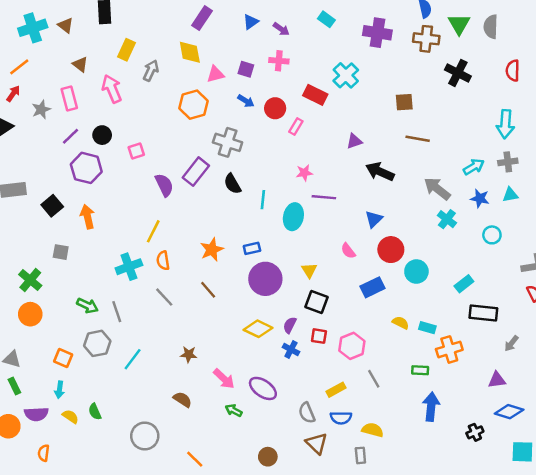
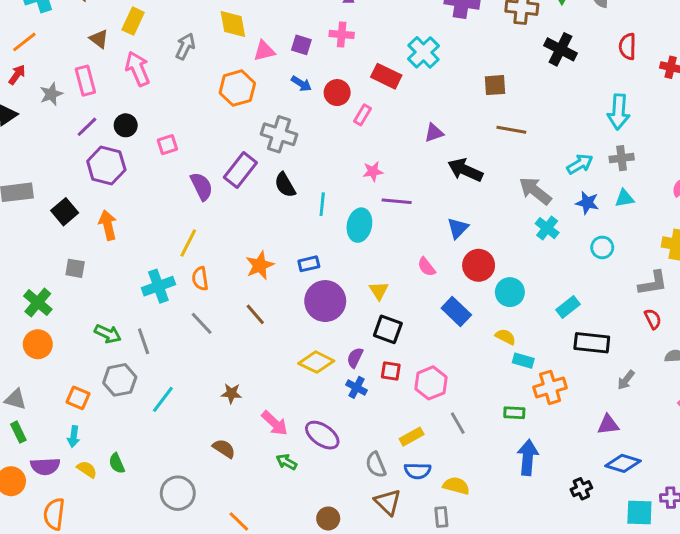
yellow rectangle: (126, 50) -> (133, 21), moved
blue rectangle: (373, 287) -> (456, 311), turned 70
yellow semicircle: (401, 323) -> (505, 337), moved
orange semicircle: (44, 453) -> (54, 514), size x1.5

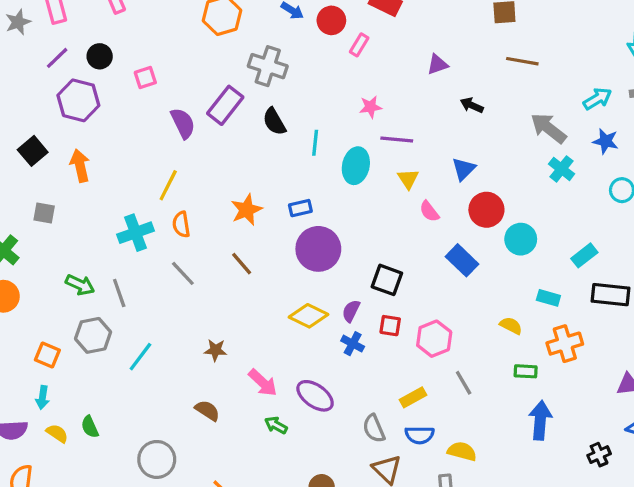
black arrow: (465, 170) -> (472, 105), size x0.6
yellow triangle: (379, 291) -> (408, 179), moved
yellow semicircle: (505, 337) -> (511, 326), moved
cyan rectangle: (523, 361) -> (548, 298), moved

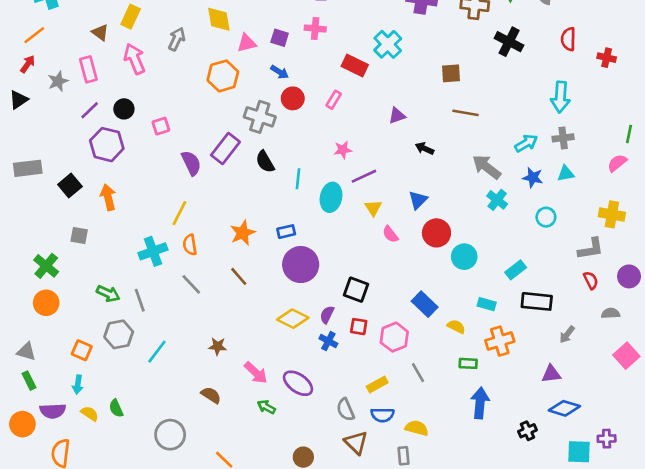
red circle: (331, 20) -> (293, 98), moved
purple line: (397, 140) -> (364, 176), turned -30
blue rectangle: (462, 260) -> (425, 304), moved

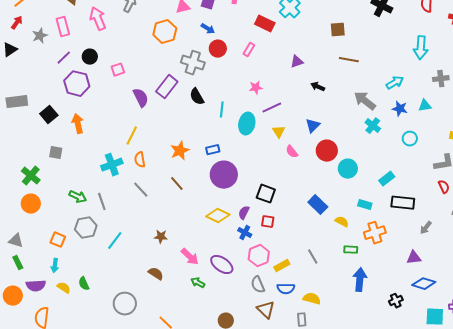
gray cross: (563, 138) -> (441, 79), moved
pink hexagon: (394, 337) -> (259, 256), moved

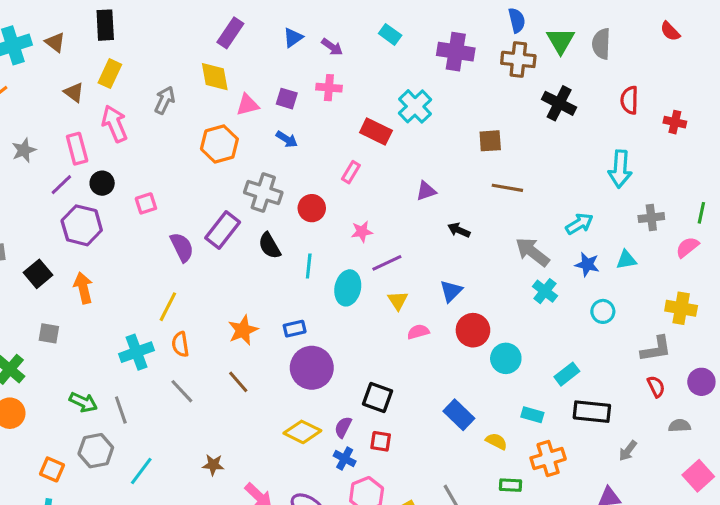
pink rectangle: (63, 27) -> (77, 149), moved
red circle: (218, 49) -> (312, 208), moved
pink semicircle: (292, 152) -> (418, 332), turned 112

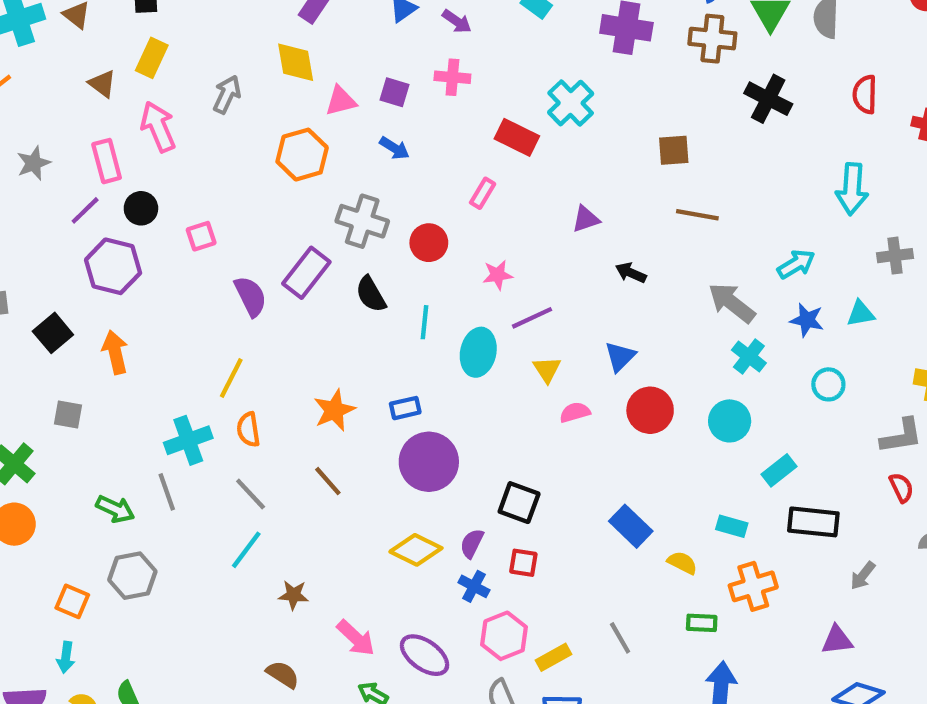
cyan circle: (506, 358) -> (730, 421), moved
gray line: (121, 410) -> (167, 492), moved
cyan line: (141, 471) -> (246, 550), moved

